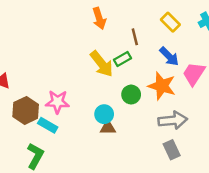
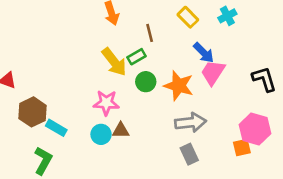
blue arrow: (169, 56) -> (204, 53), moved
green circle: (131, 95) -> (146, 82), moved
pink star: (57, 102) -> (106, 103), moved
cyan circle: (104, 114) -> (101, 134), moved

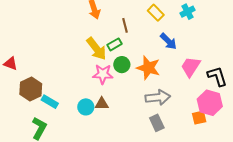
pink trapezoid: (213, 72) -> (191, 67), moved
black L-shape: (264, 79) -> (217, 76), moved
pink star: (106, 103) -> (103, 74), moved

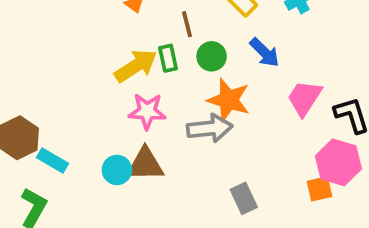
green rectangle: (114, 44) -> (168, 58), turned -72
yellow arrow: (96, 49) -> (136, 66), turned -85
green circle: (122, 65) -> (212, 56), moved
gray arrow: (158, 97) -> (210, 128), moved
brown triangle: (102, 104) -> (145, 164), size x1.5

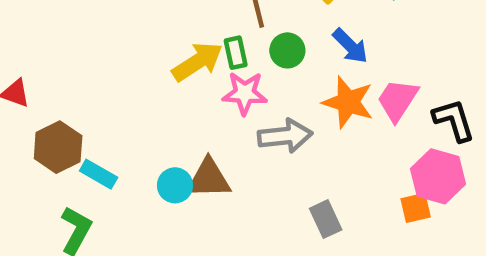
orange star: (229, 100) -> (348, 102), moved
pink star: (147, 111) -> (245, 93), moved

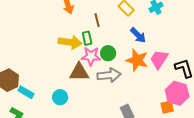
green circle: (287, 50) -> (108, 53), moved
yellow arrow: (197, 62) -> (70, 42), turned 40
brown triangle: (209, 179) -> (79, 72), moved

